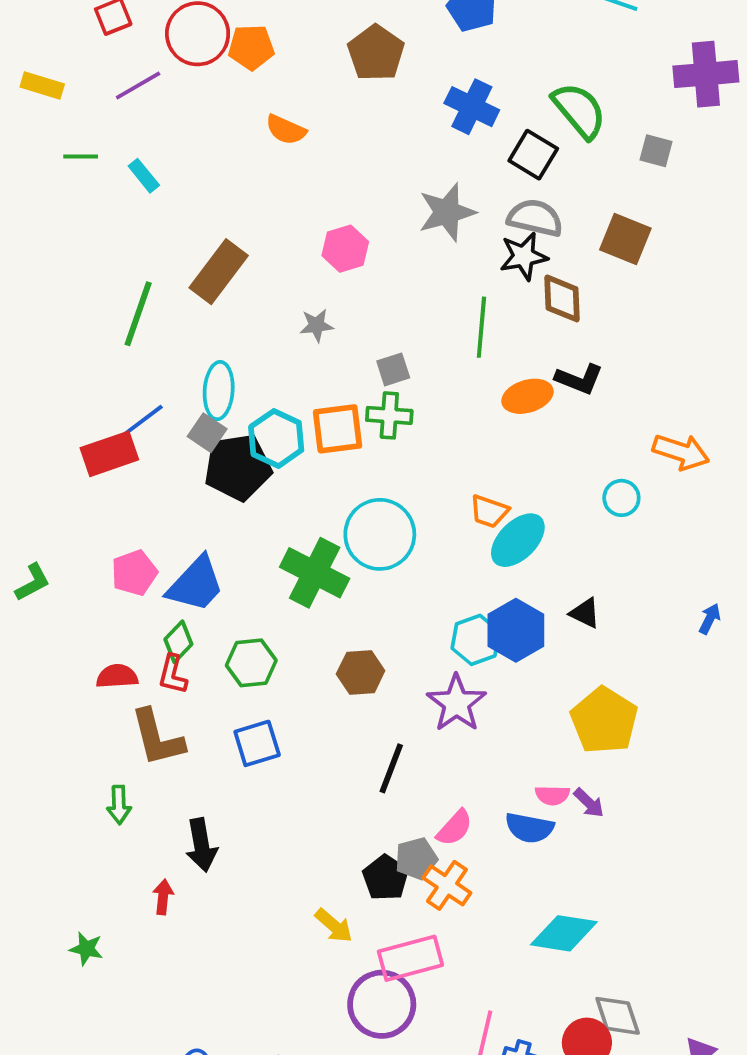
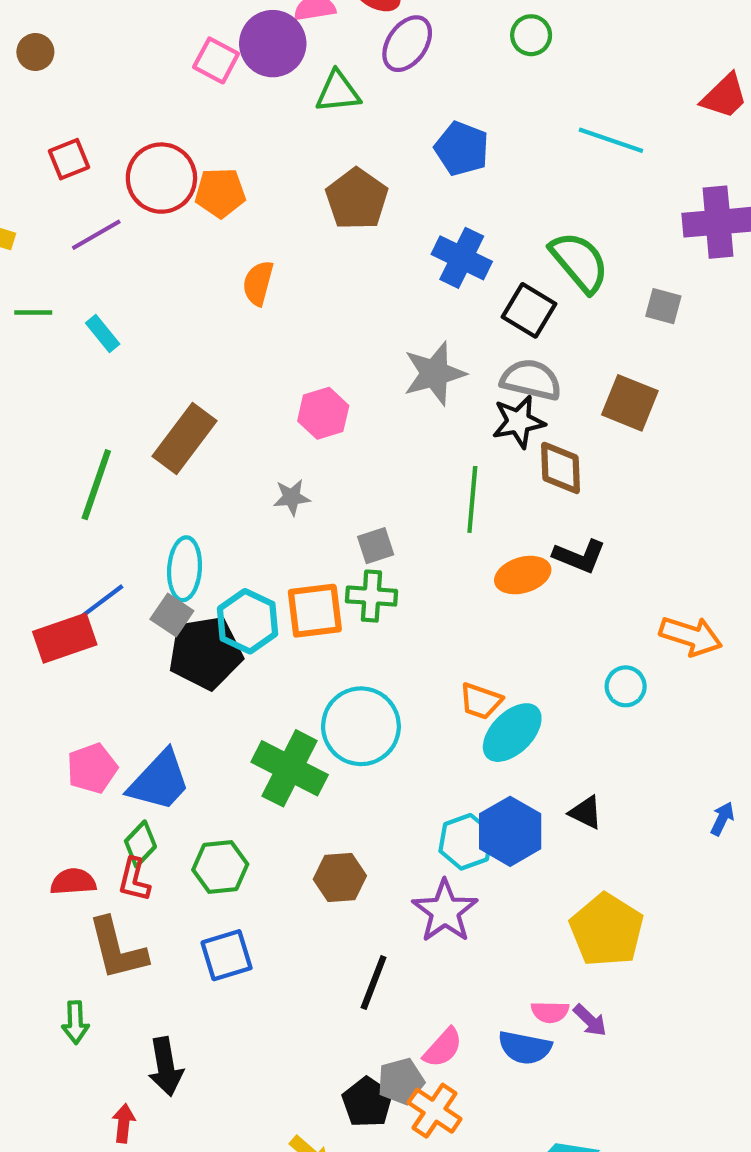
orange semicircle: (286, 130) -> (258, 283), turned 81

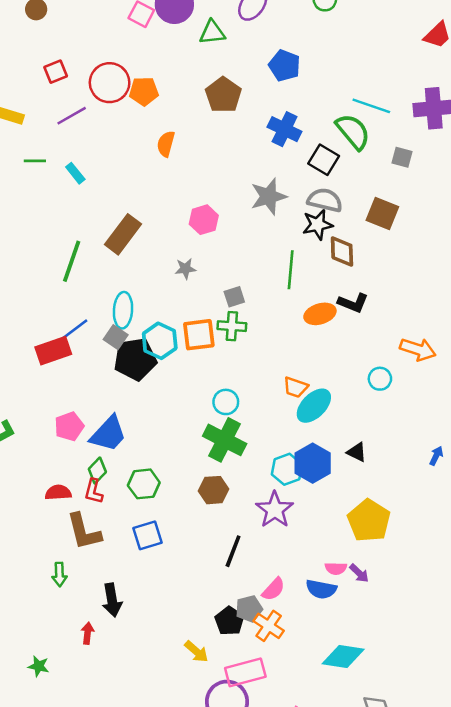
cyan line: (611, 140) -> (371, 106), moved
cyan circle: (361, 726) -> (226, 402), size x0.6
green cross: (290, 768) -> (225, 440), moved

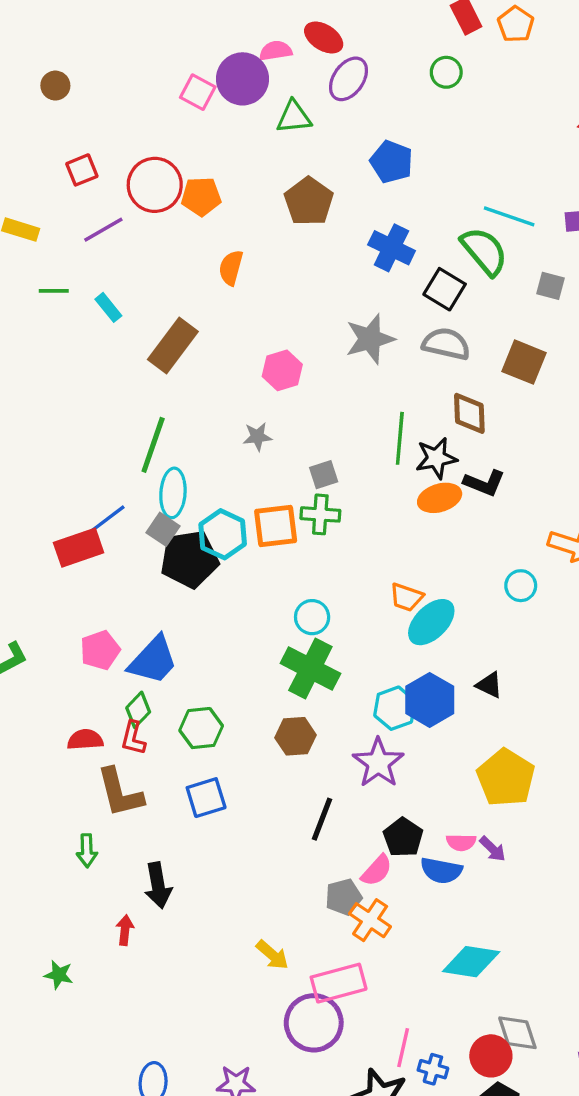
black star: (318, 225) -> (436, 458), moved
brown rectangle: (123, 234) -> (173, 346), moved
green line: (72, 261) -> (153, 445), moved
black pentagon: (229, 621) -> (403, 837), moved

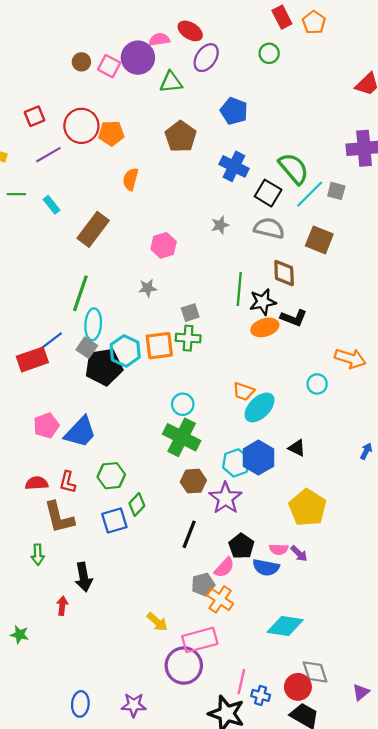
brown circle: (55, 86) -> (81, 62), moved
cyan line: (509, 216) -> (310, 194), moved, turned -64
gray star: (370, 339) -> (220, 225), size x0.6
green diamond: (138, 710) -> (137, 505), moved
brown hexagon: (295, 736) -> (193, 481), moved

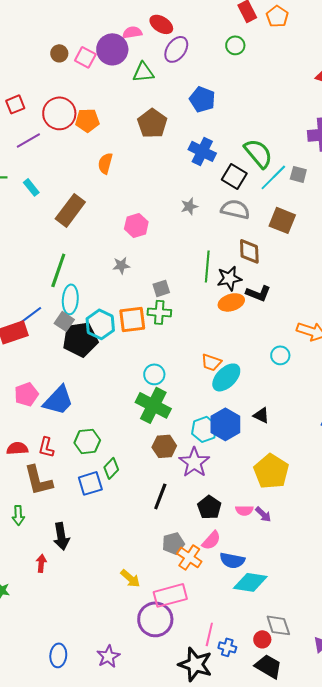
pink semicircle: (224, 567) -> (211, 540), moved
blue semicircle: (266, 567) -> (232, 560), moved
red circle: (298, 687) -> (262, 639), size x0.7
purple star: (134, 705) -> (108, 656), turned -30

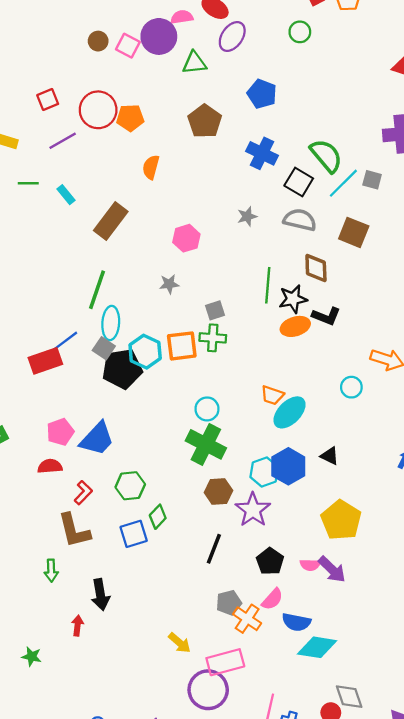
red L-shape: (46, 447) -> (83, 493), turned -150
red semicircle: (17, 448) -> (50, 466), moved
purple arrow: (263, 514) -> (332, 569), size x1.5

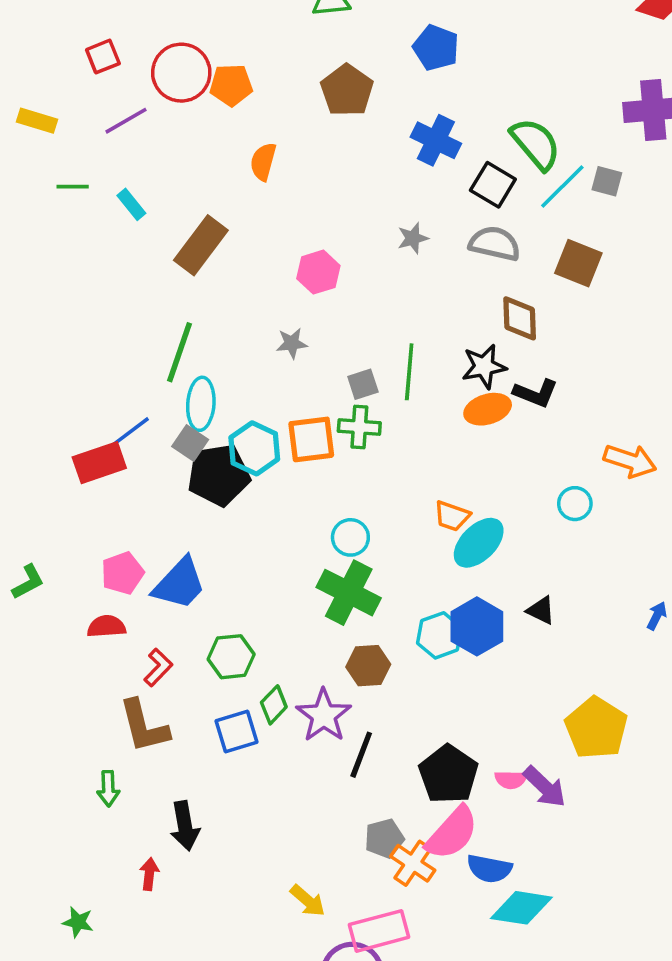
green line: (268, 285) -> (409, 372), moved
purple star: (253, 510) -> (324, 715), moved
yellow pentagon: (341, 520) -> (596, 728), moved
black pentagon: (270, 561) -> (448, 774), size x1.4
pink semicircle: (272, 599) -> (452, 833), size x1.6

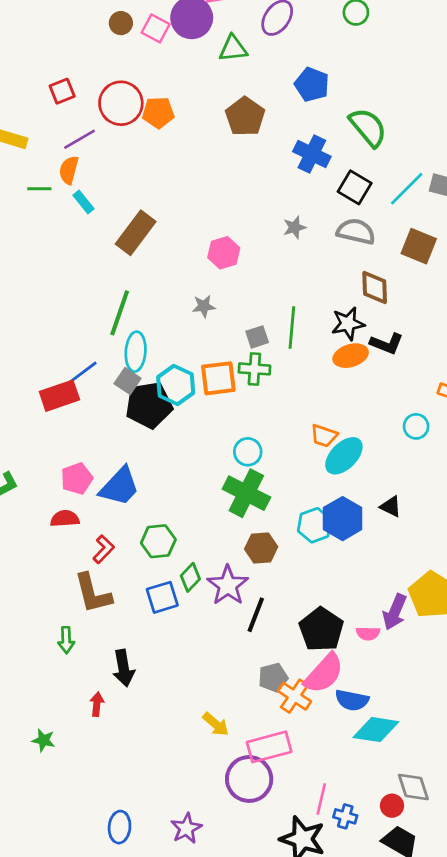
green semicircle: (536, 144) -> (368, 127), moved
orange semicircle: (263, 162) -> (69, 170), moved
purple arrow: (545, 787) -> (395, 612), moved, turned 69

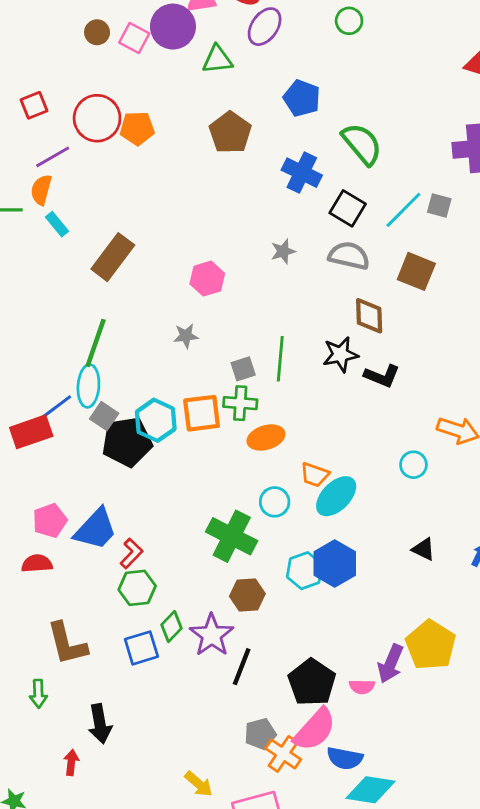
cyan ellipse: (136, 352) -> (88, 386), moved
orange ellipse: (351, 356) -> (266, 437), moved
cyan circle: (248, 452) -> (275, 502), moved
black triangle: (391, 507) -> (423, 549), moved
red L-shape: (104, 549) -> (131, 553), moved

